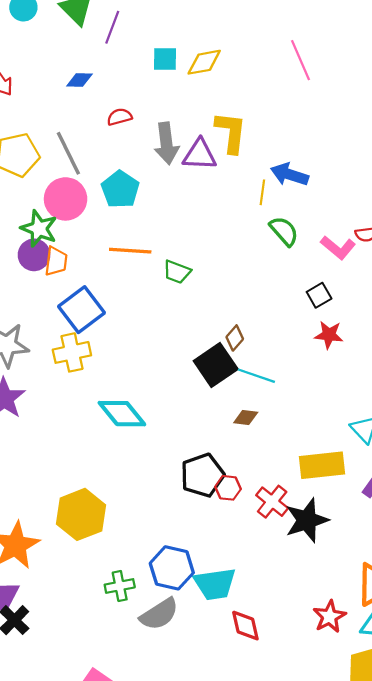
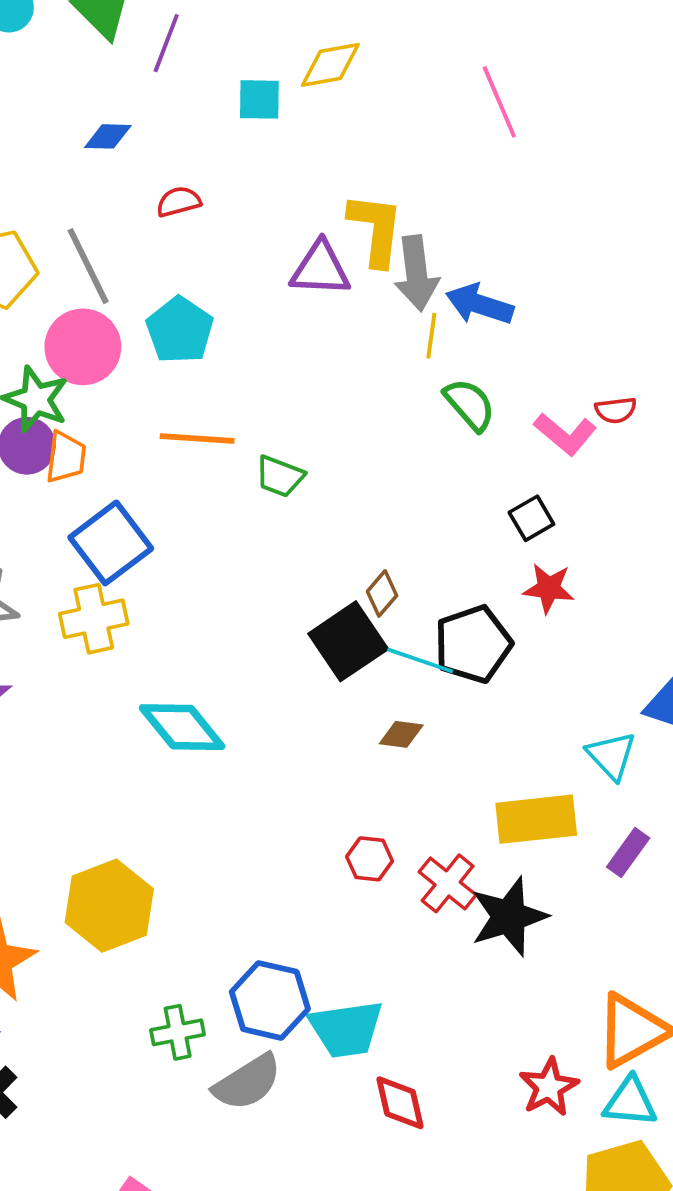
yellow diamond: (204, 62) -> (330, 65), moved
gray arrow: (166, 143) -> (416, 273), moved
black pentagon: (202, 475) -> (473, 644), moved

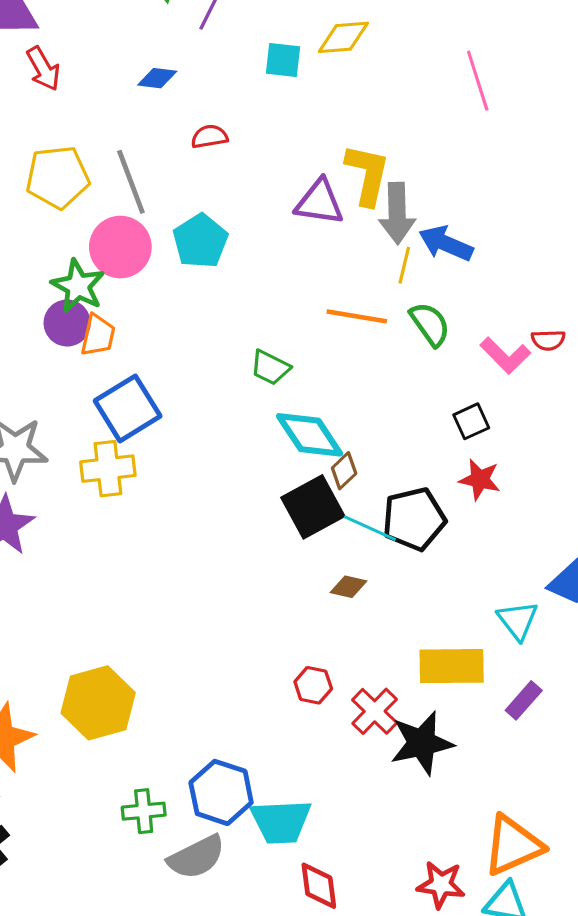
orange line: (197, 439) -> (357, 316), moved
cyan diamond: (182, 727) -> (310, 435), moved
red star: (549, 1087) -> (441, 885), turned 30

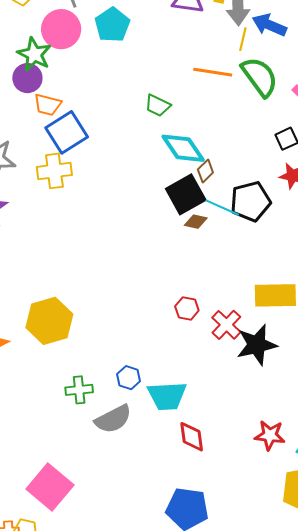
green semicircle: (430, 324) -> (260, 77), size x1.4
orange trapezoid: (98, 335) -> (48, 105), moved, turned 92
brown diamond: (349, 587) -> (196, 222), moved
blue hexagon: (221, 792) -> (129, 378), size x0.6

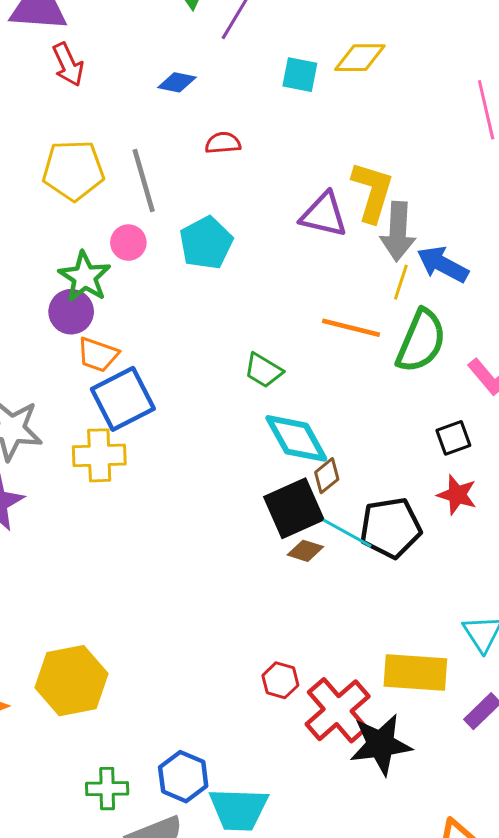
pink circle: (61, 29) -> (128, 243), size x0.6
green semicircle: (260, 77) -> (421, 341), turned 54
red cross: (226, 325) -> (338, 710), size x1.4
blue hexagon: (129, 378) -> (183, 777), size x1.4

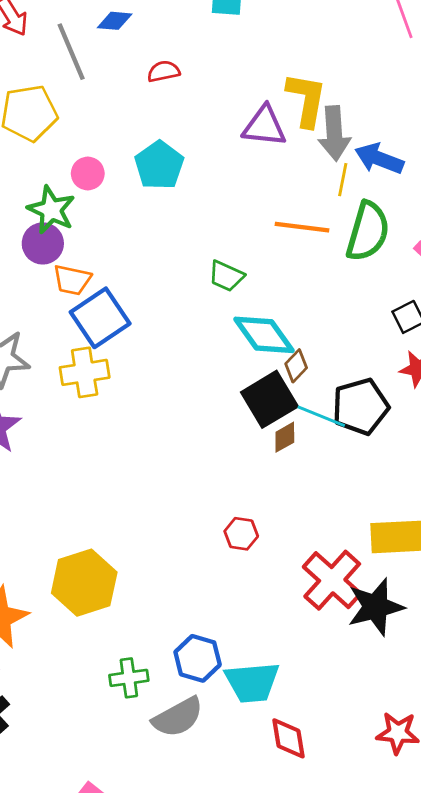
gray line: (144, 180) -> (71, 52), moved
brown diamond: (305, 551) -> (285, 437), turned -40
red hexagon: (280, 680) -> (241, 534), moved

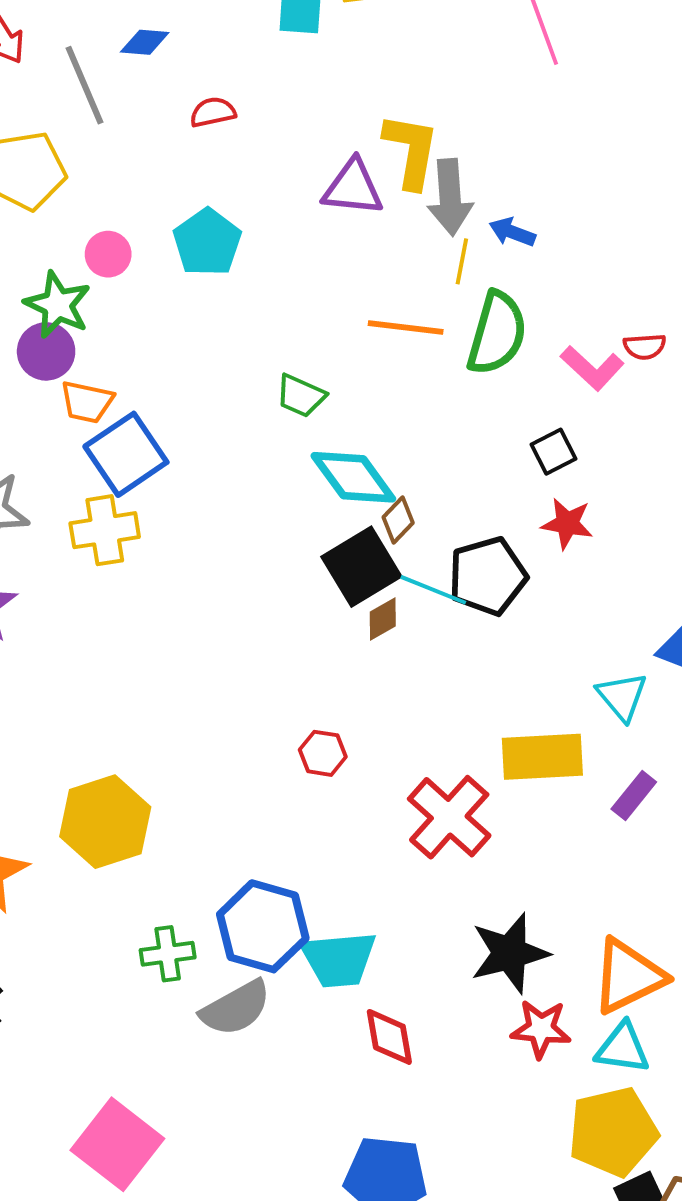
blue arrow: (379, 159) -> (512, 232), size x0.7
black star: (376, 607) -> (510, 953), moved
blue hexagon: (198, 658) -> (263, 926), size x1.4

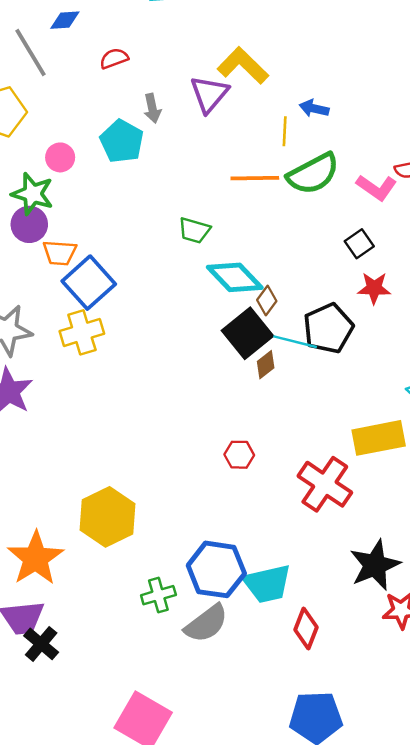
yellow L-shape: (411, 151) -> (243, 66), turned -48
purple triangle: (353, 188) -> (209, 94), turned -48
gray arrow: (450, 197) -> (152, 108), moved, size x0.6
green semicircle: (497, 333) -> (313, 174), turned 54
red diamond: (389, 1037) -> (306, 628), turned 39

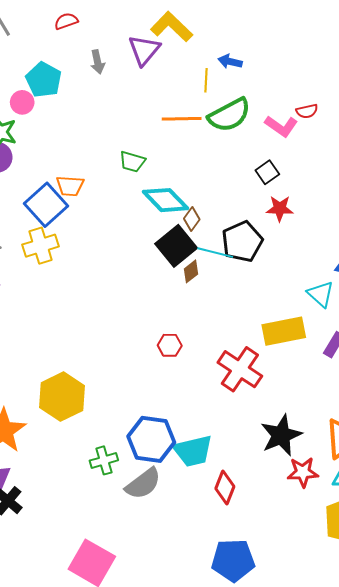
cyan pentagon: (122, 141) -> (44, 80), moved
orange trapezoid: (60, 253) -> (70, 186), moved

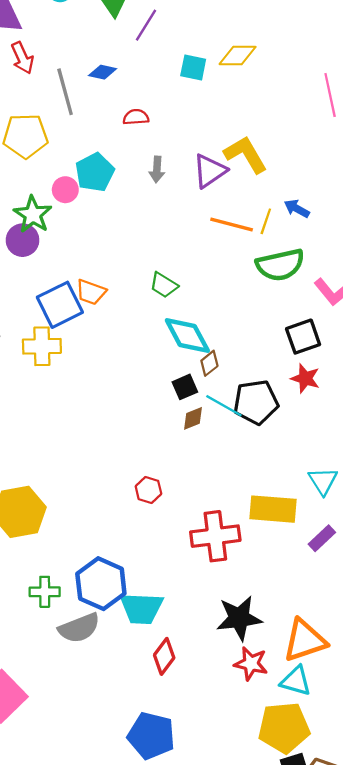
orange line: (182, 119) -> (232, 225), moved
black square: (267, 172) -> (303, 337), size x1.4
black square: (176, 246) -> (185, 387), size x0.6
red cross: (240, 369) -> (215, 536), turned 33

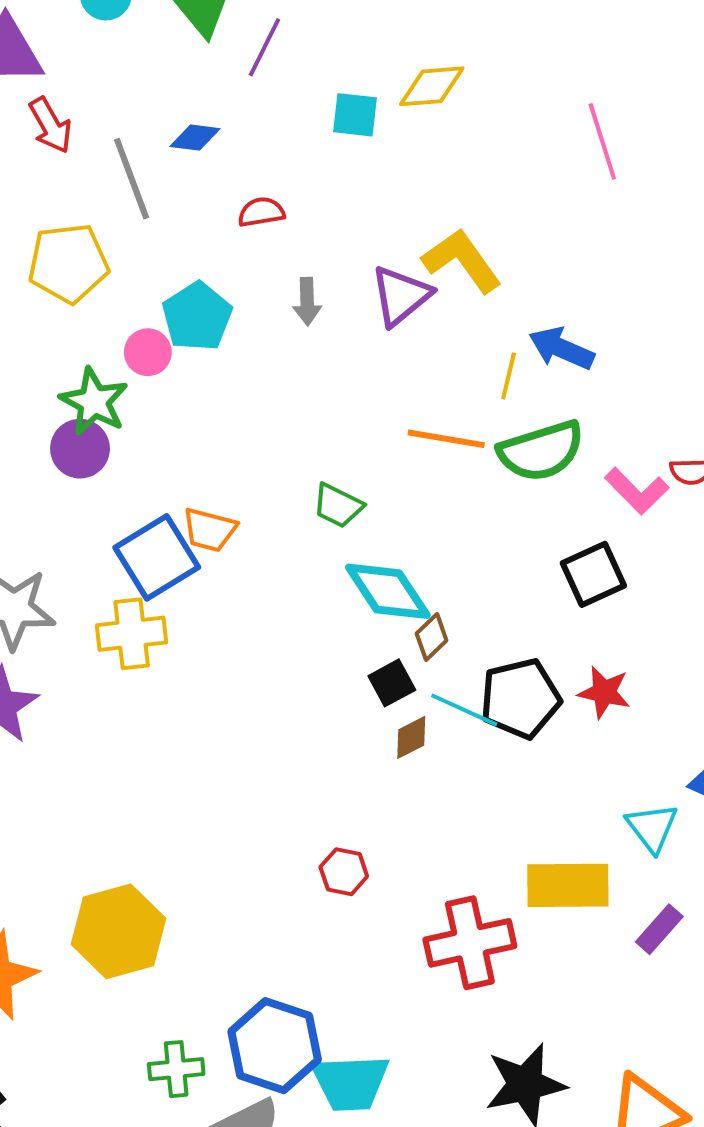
blue arrow: (297, 209) -> (561, 348), size x1.4
orange line: (232, 225) -> (446, 439), moved
red star: (305, 378) -> (604, 692), moved

